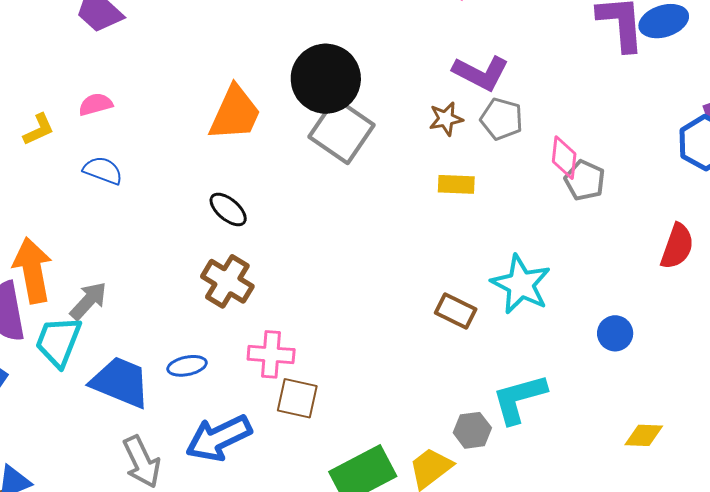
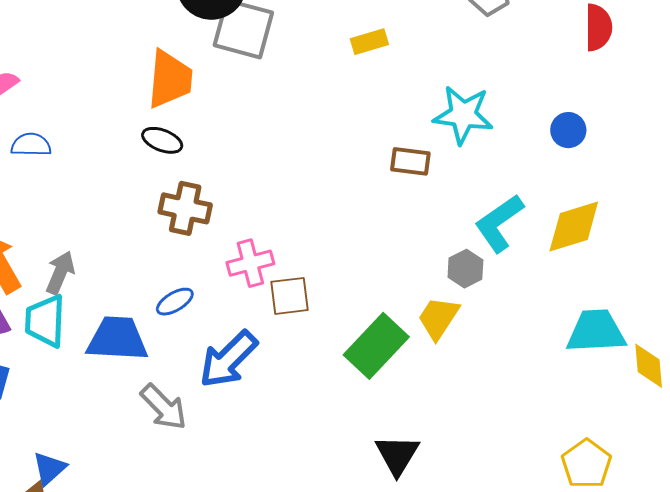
orange trapezoid: (235, 113) -> (170, 79), moved
yellow diamond: (644, 435) -> (574, 227), moved, size x1.6

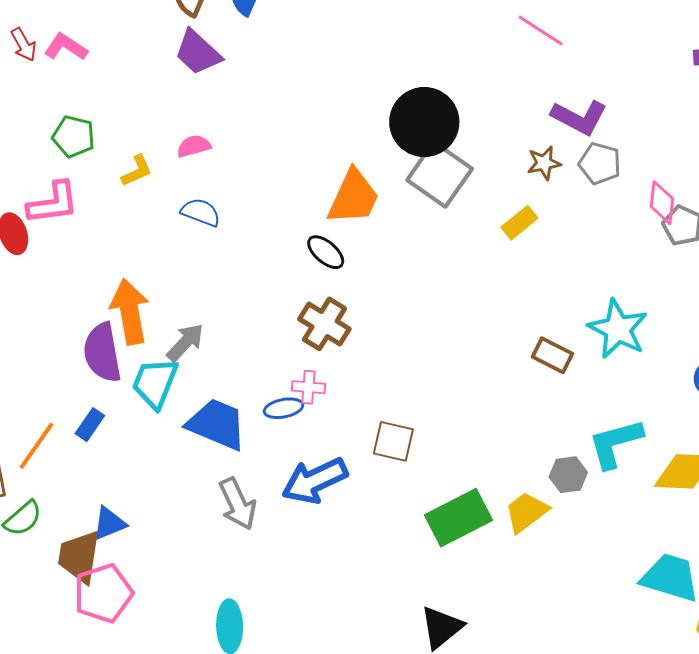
yellow rectangle: (369, 42) -> (520, 223), moved, turned -42
pink cross: (250, 263) -> (308, 387), moved, size x0.7

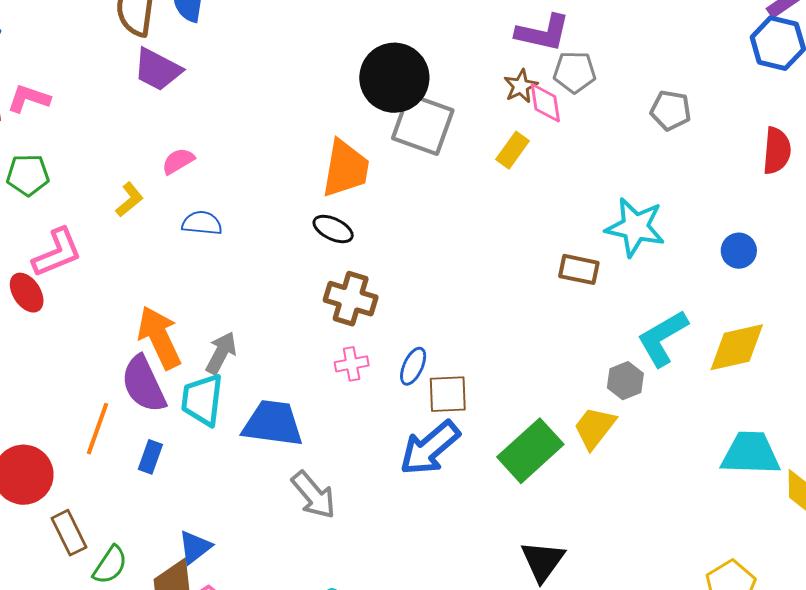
green pentagon: (74, 137) -> (28, 175), moved
pink diamond: (662, 203) -> (545, 103), moved
blue ellipse: (283, 408) -> (413, 366), moved, turned -39
orange line: (37, 446) -> (98, 429), moved
blue arrow: (315, 481) -> (430, 448), moved

